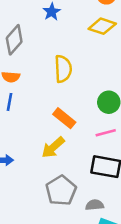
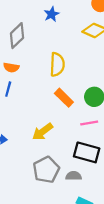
orange rectangle: (64, 118) -> (64, 98), moved
gray semicircle: (95, 205) -> (74, 176), moved

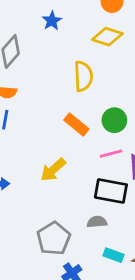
yellow semicircle: (57, 64) -> (83, 76), moved
gray pentagon: (46, 170) -> (54, 238), moved

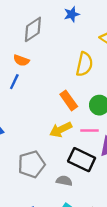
yellow arrow: (53, 170) -> (61, 130), moved
gray pentagon: (54, 238) -> (31, 164), moved

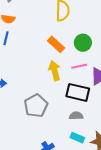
yellow arrow: (61, 130) -> (55, 71), turned 114
gray semicircle: (64, 181) -> (76, 116), moved

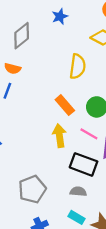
pink line: (79, 66) -> (89, 134), turned 35
gray pentagon: (36, 106) -> (32, 189), moved

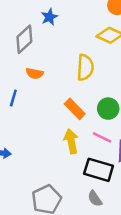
blue star: (60, 16) -> (49, 17), moved
orange semicircle: (13, 68) -> (35, 73), moved
gray semicircle: (78, 192) -> (95, 199), turned -126

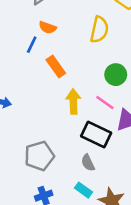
blue line: (13, 98) -> (32, 45), moved
orange rectangle: (75, 109) -> (56, 66), moved

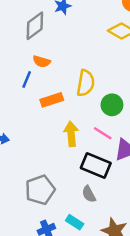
yellow semicircle: (99, 30) -> (86, 83), moved
orange rectangle: (56, 66) -> (52, 100), turned -70
cyan rectangle: (84, 190) -> (75, 222), moved

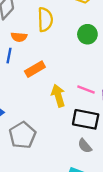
yellow semicircle: (86, 83) -> (45, 20), moved
green circle: (112, 105) -> (87, 34), moved
gray pentagon: (40, 190) -> (22, 135), moved

